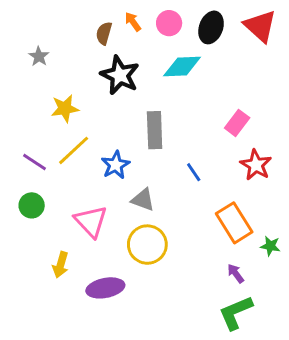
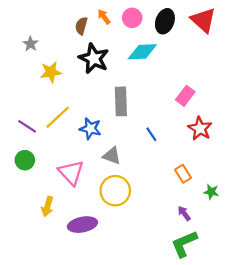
yellow star: (65, 108) -> (51, 72), moved
blue star: (116, 165) -> (90, 129), turned -30
orange rectangle: (234, 223) -> (183, 174), size x0.6

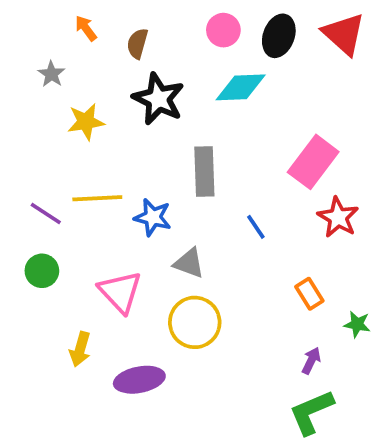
orange arrow: (104, 17) -> (86, 28), moved
pink rectangle: (185, 96) -> (313, 162), size x1.5
yellow line: (58, 117) -> (97, 198), turned 40
purple arrow: (184, 213) -> (311, 361), turned 63

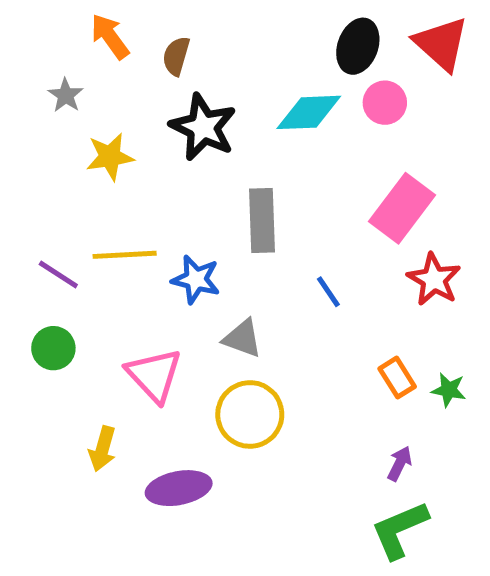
orange arrow: (86, 28) -> (110, 36), size x1.4
pink circle: (223, 30) -> (385, 103), moved
green star: (357, 324) -> (449, 390), moved

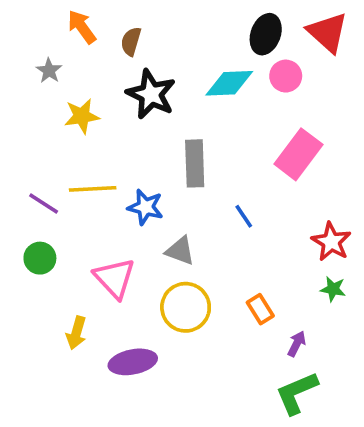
red star: (434, 279) -> (331, 242), moved
orange rectangle: (397, 378) -> (260, 309), moved

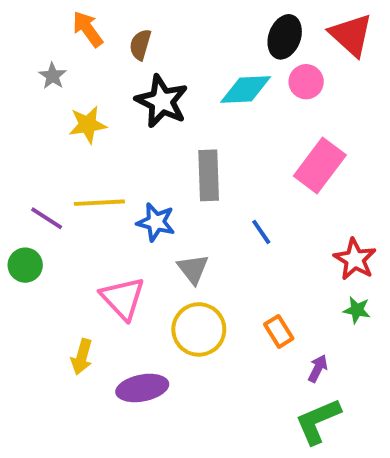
gray triangle: (180, 251) -> (193, 269), turned 32
green circle: (40, 258) -> (25, 265), moved

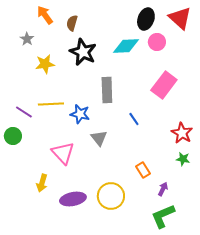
yellow circle: (199, 329) -> (111, 196), moved

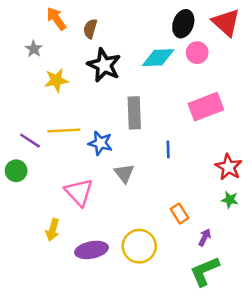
pink rectangle: (164, 85) -> (206, 107), turned 32
blue line: (134, 119) -> (168, 149), turned 32

